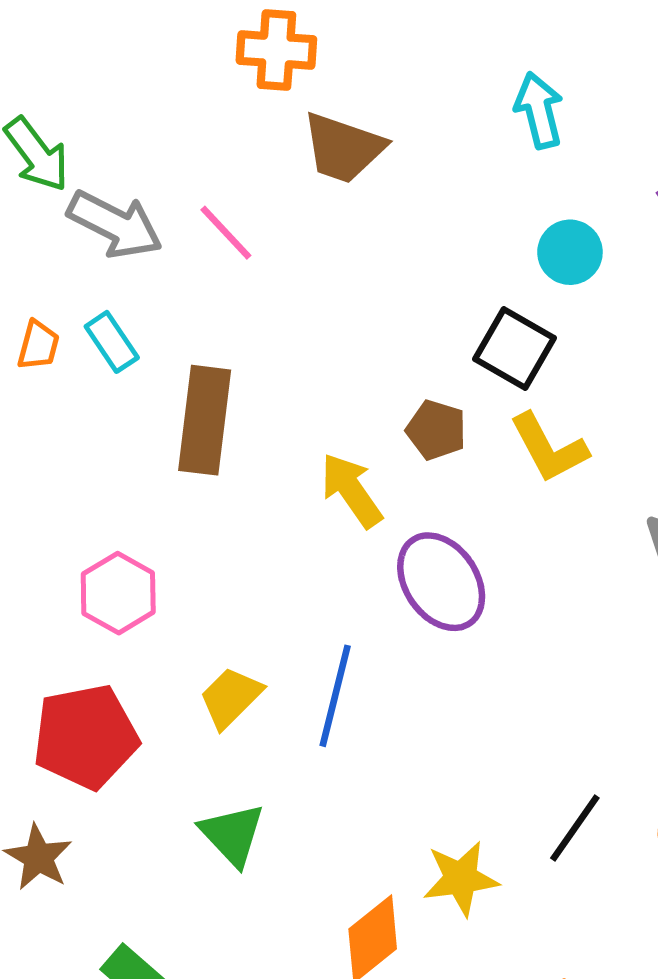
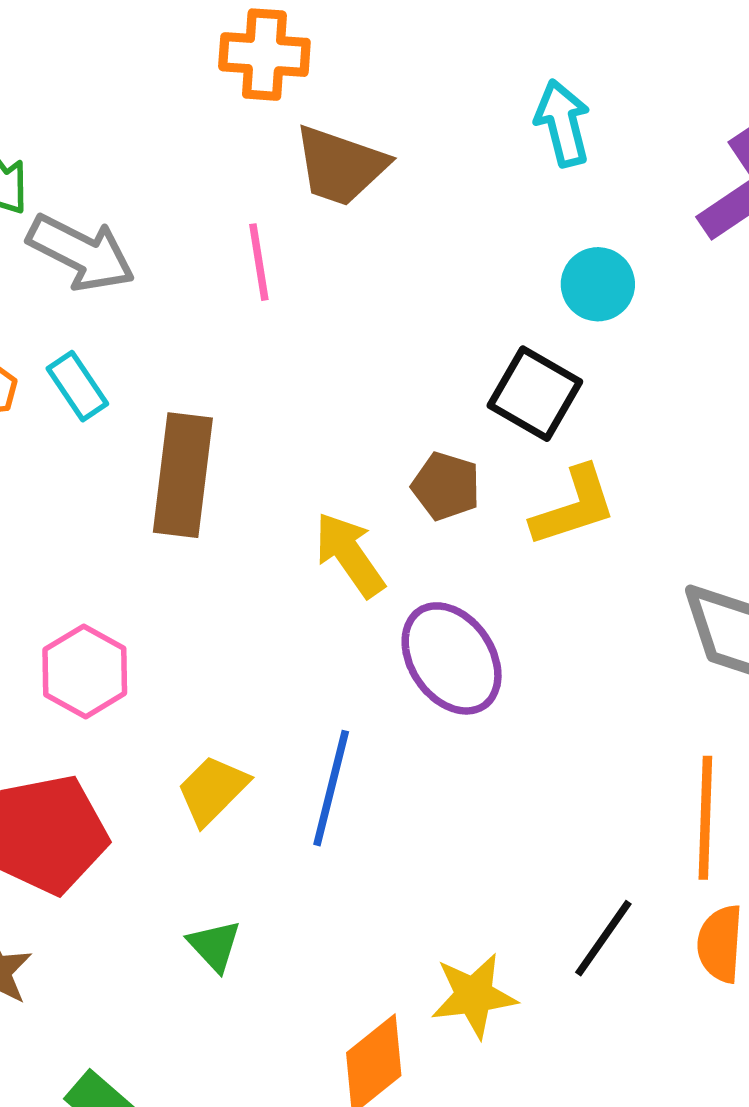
pink line: (226, 233) -> (259, 262), moved, turned 34
yellow L-shape: (549, 448) -> (574, 507), turned -80
green triangle: (232, 834) -> (214, 946), size x0.7

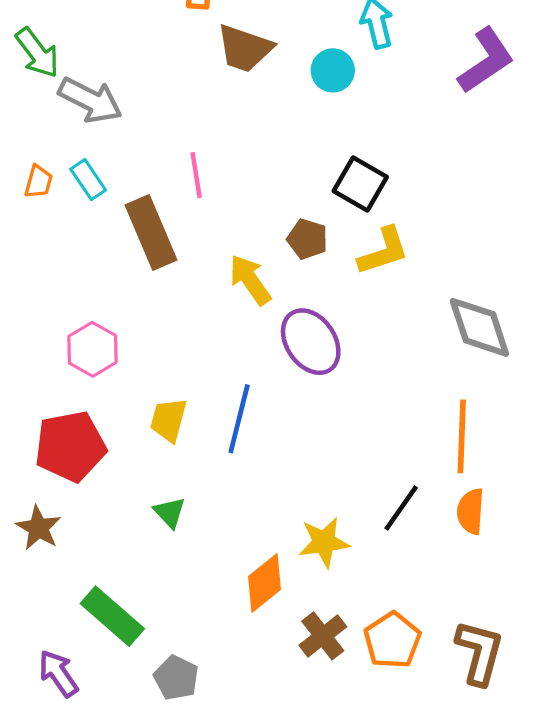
pink line: (259, 262) -> (196, 175), moved
cyan circle: (598, 284) -> (333, 70), moved
brown rectangle: (183, 475) -> (151, 232), turned -30
yellow trapezoid: (213, 790) -> (169, 420), turned -30

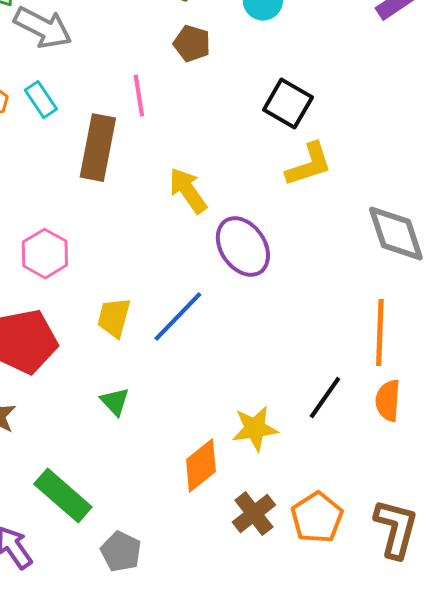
brown rectangle: (151, 232) -> (98, 148), turned 34
brown pentagon: (307, 239) -> (192, 44), moved
blue line: (239, 419) -> (178, 317), turned 30

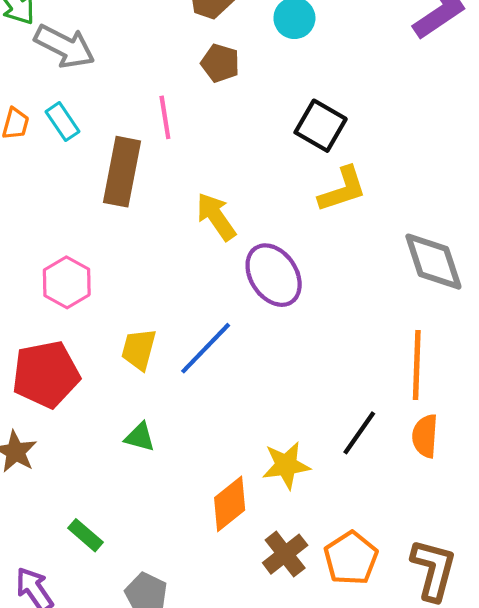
green triangle: (115, 402) -> (140, 437), turned -32
green rectangle: (63, 496) -> (86, 535), size x0.6

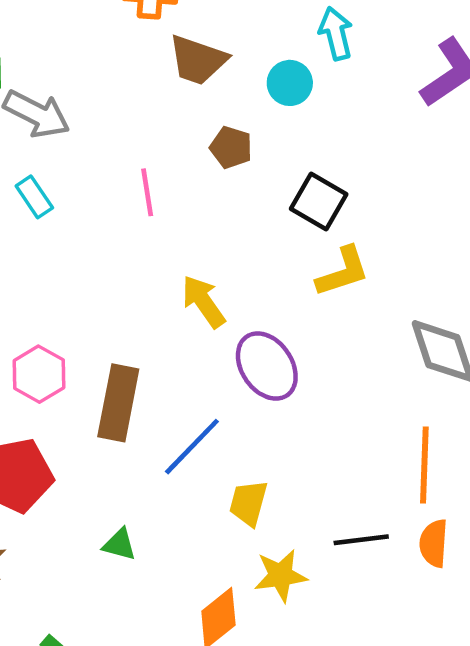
brown pentagon: (220, 63) -> (231, 147), moved
brown rectangle: (122, 172) -> (118, 403), moved
yellow trapezoid: (139, 349) -> (248, 503), moved
black line: (359, 433) -> (361, 540), turned 48

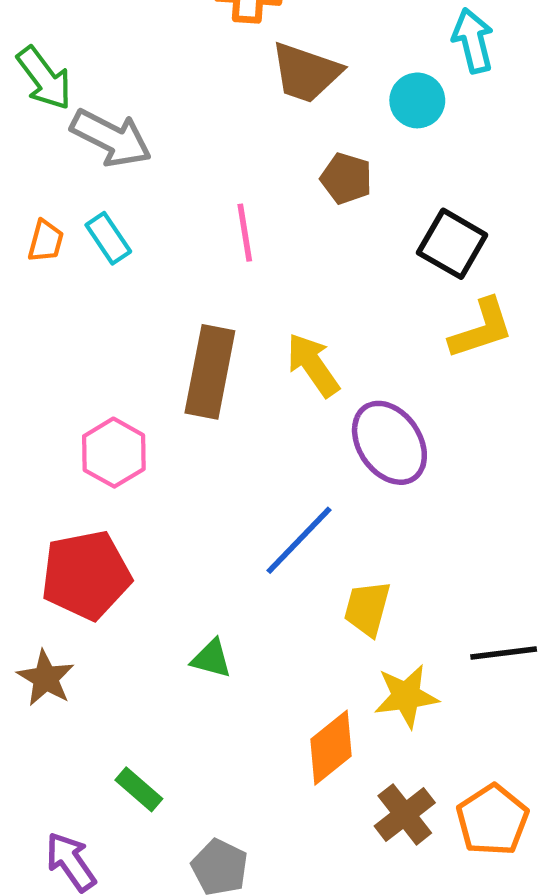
brown rectangle: (118, 403) -> (210, 372), moved

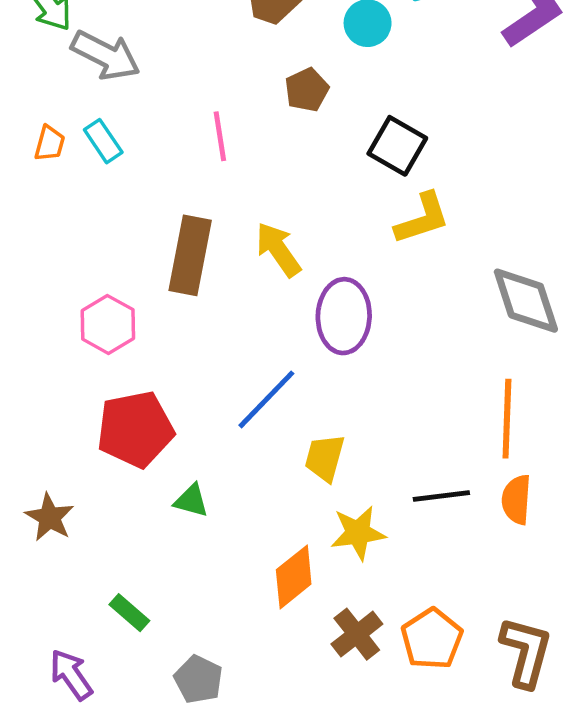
brown pentagon: (346, 178) -> (307, 90), turned 30
purple ellipse: (389, 443) -> (344, 316), turned 36
red pentagon: (86, 575) -> (135, 429), moved

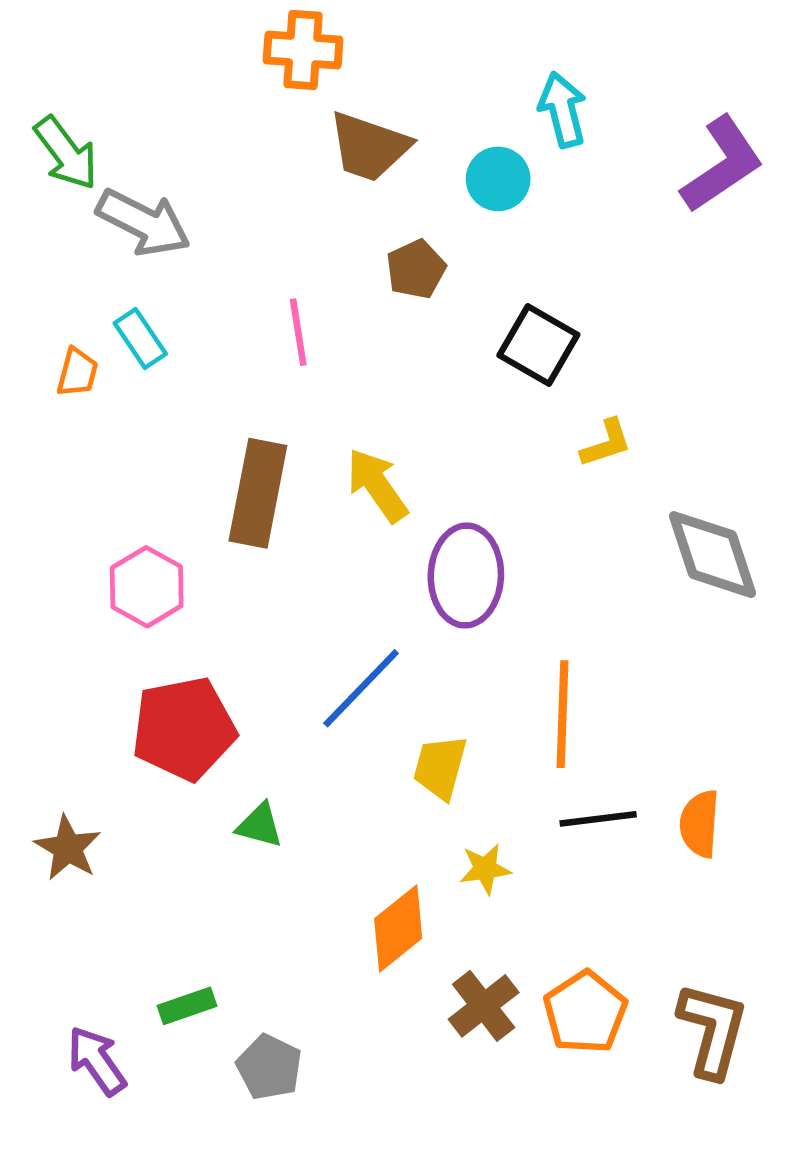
orange trapezoid: (50, 143) -> (77, 372), moved
yellow L-shape: (422, 218) -> (606, 443), moved, size x0.7
orange line: (507, 419) -> (563, 714), moved
yellow star: (358, 533) -> (485, 869), size x0.7
green rectangle: (129, 613) -> (187, 1006), moved, turned -60

